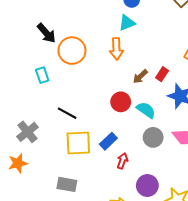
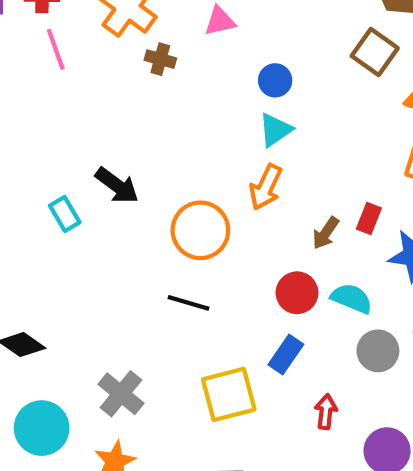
orange arrow: (117, 49) -> (266, 187), turned 40
orange circle: (72, 51) -> (200, 230), moved
cyan rectangle: (42, 75) -> (65, 214), moved
black line: (67, 113) -> (189, 303), moved
blue rectangle: (108, 141) -> (286, 355), moved

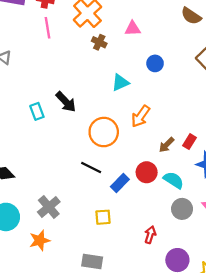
cyan triangle: (275, 130) -> (120, 83), moved
blue rectangle: (286, 355) -> (120, 183), moved
yellow square: (229, 394) -> (103, 217), size x0.6

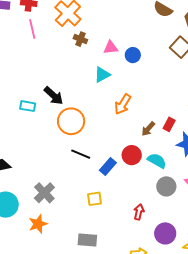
pink triangle: (133, 29) -> (111, 47), moved
cyan rectangle: (37, 111) -> (28, 106), turned -56
orange circle: (104, 132) -> (71, 121), moved

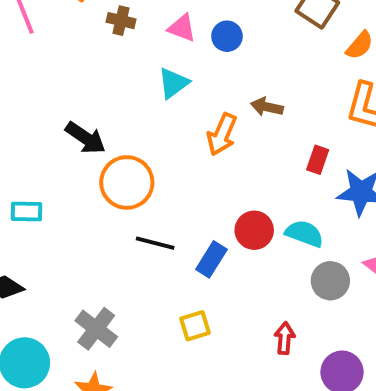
pink triangle: (111, 47) -> (182, 28), turned 35
cyan rectangle: (28, 106) -> (27, 212), moved
brown arrow: (148, 129) -> (267, 107), moved, turned 70

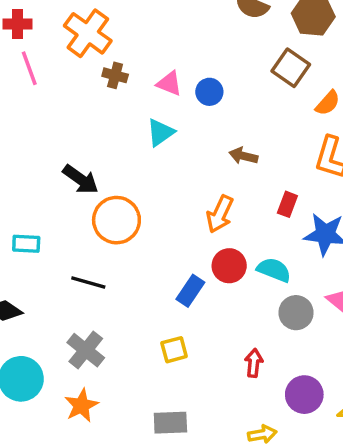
orange arrow: (222, 134) -> (220, 214), moved
black line: (155, 243) -> (88, 282), moved

